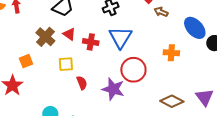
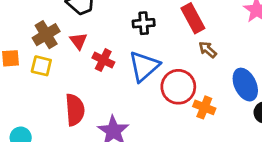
yellow square: (66, 64) -> (41, 66), moved
red circle: (133, 70) -> (178, 87), moved
red semicircle: (82, 83) -> (75, 110), size x1.6

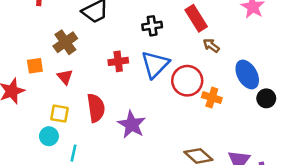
red triangle: (78, 41) -> (65, 77), moved
red cross: (103, 60) -> (118, 61), turned -30
yellow square: (41, 66) -> (59, 114), moved

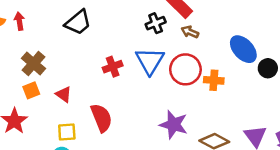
black cross: (152, 26) -> (156, 23), moved
brown cross: (65, 42) -> (33, 63), moved
brown arrow: (211, 46) -> (190, 32), moved
purple star: (132, 124) -> (174, 125), moved

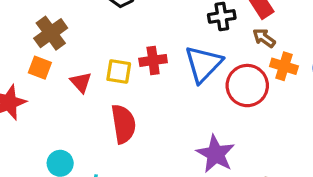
orange cross: (214, 80) -> (284, 66), moved
orange square: (31, 90) -> (40, 68), turned 30
yellow square: (67, 132) -> (119, 72), moved

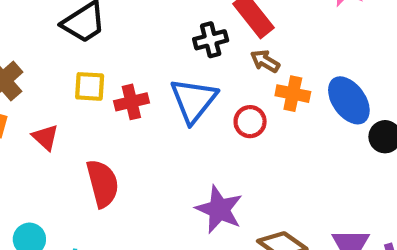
yellow square: (119, 72) -> (90, 86), moved
red circle: (247, 86) -> (250, 122), size x0.6

